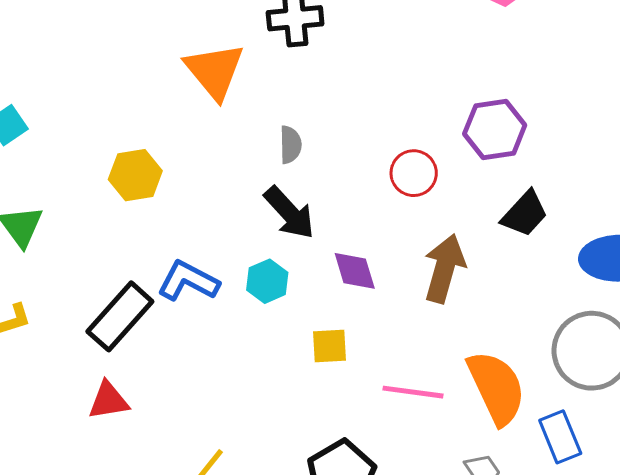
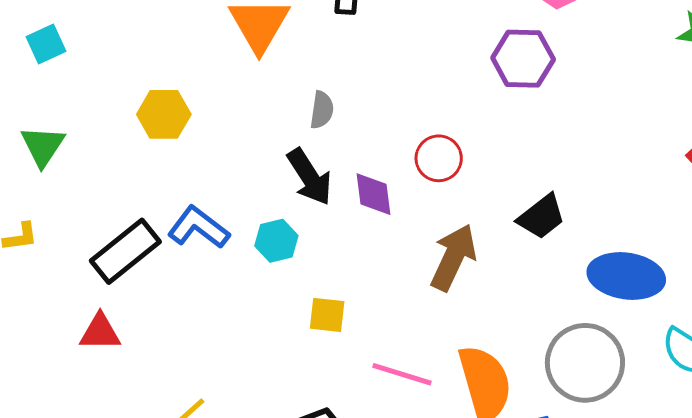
purple hexagon: (495, 129) -> (523, 59), moved
purple diamond: (355, 271) -> (374, 194), moved

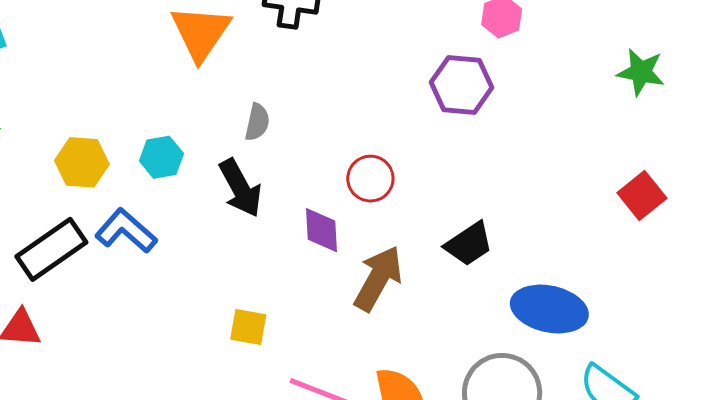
yellow hexagon: (164, 114) -> (82, 162), moved
purple diamond: (374, 194) -> (322, 230), moved
cyan hexagon: (276, 241) -> (161, 157), moved

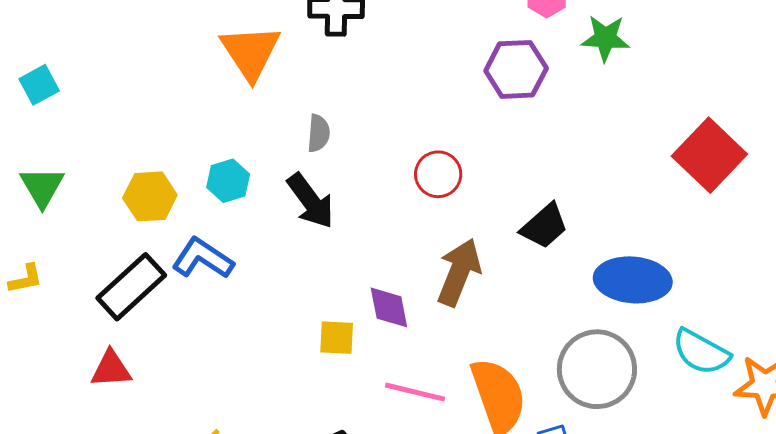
green star: (641, 72) -> (605, 38), moved
red square: (642, 195) -> (709, 155), size x1.5
purple diamond: (322, 230) -> (389, 307), moved

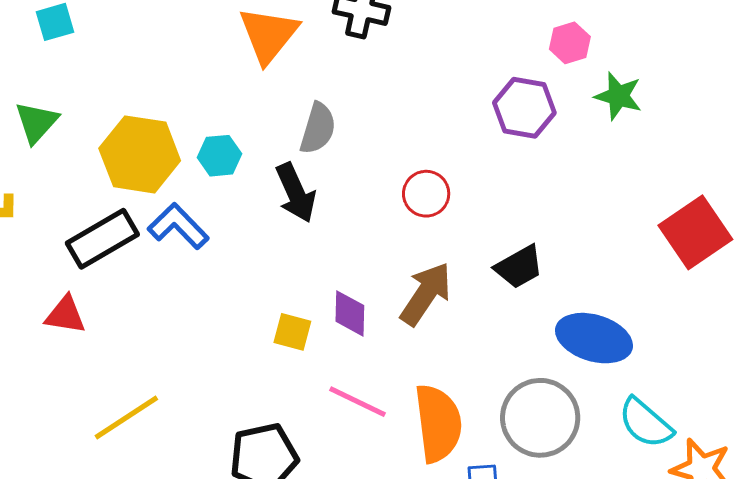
gray semicircle: (318, 133) -> (318, 128), size x1.4
yellow hexagon: (150, 196) -> (140, 154), size x1.5

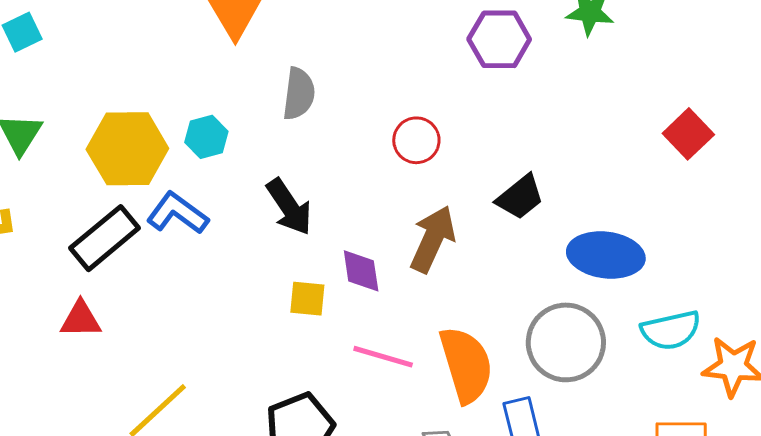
black arrow: (296, 193) -> (289, 207), moved
red square: (695, 232) -> (688, 134), size x0.7
cyan semicircle: (646, 423) -> (671, 330), turned -44

